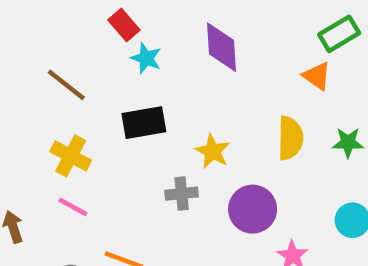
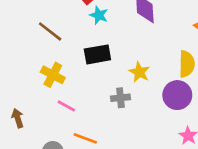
pink line: (73, 207) -> (66, 106), moved
purple circle: (253, 209) -> (177, 95), moved

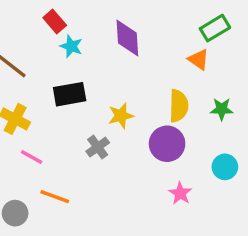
yellow star: (139, 72) -> (121, 116), turned 30
gray cross: (120, 98) -> (98, 147), turned -30

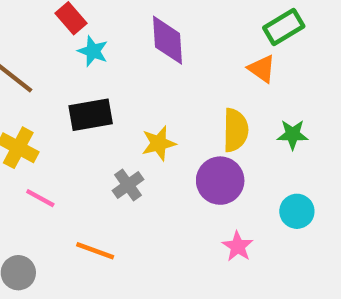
orange line: (55, 197) -> (95, 251), moved

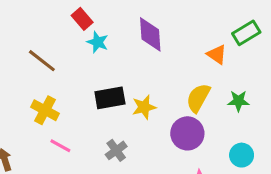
green rectangle: (284, 27) -> (246, 33), moved
black rectangle: (91, 115) -> (110, 98), moved
yellow semicircle: (235, 130) -> (198, 98), turned -152
gray cross: (128, 185) -> (116, 150), moved

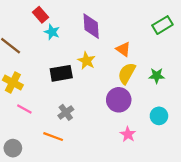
orange triangle: (217, 55) -> (123, 49), moved
yellow star: (144, 107) -> (86, 61), moved, turned -30

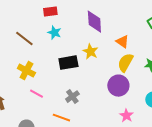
red rectangle: (40, 15) -> (50, 12), turned -56
cyan star: (52, 32) -> (54, 33), moved

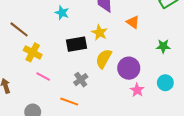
brown line: (24, 39) -> (19, 29), moved
yellow semicircle: (125, 63) -> (104, 59), moved
pink star: (126, 116) -> (137, 90), moved

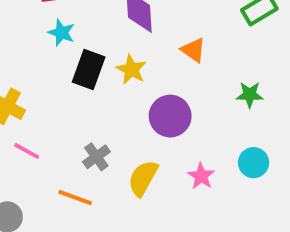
black rectangle: (77, 44) -> (89, 69), moved, turned -60
yellow semicircle: (104, 59) -> (143, 178), moved
purple circle: (129, 68) -> (170, 116), moved

